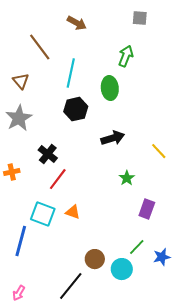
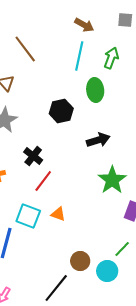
brown arrow: (77, 23) -> (84, 25), moved
cyan line: (71, 73) -> (79, 56), moved
green star: (127, 178) -> (112, 180), size x1.8

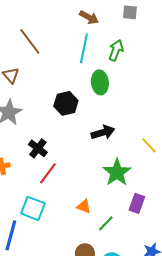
orange triangle: (58, 214) -> (84, 206), moved
green line: (122, 249) -> (106, 223), moved

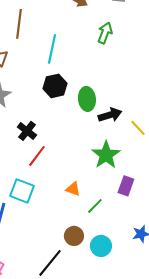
brown line: (30, 41) -> (19, 24), turned 44
cyan line: (84, 48) -> (52, 49), moved
green ellipse: (100, 82) -> (87, 99), moved
black arrow: (103, 132) -> (110, 115), moved

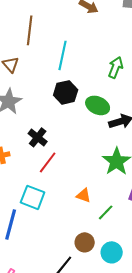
green arrow: (105, 33) -> (116, 67), moved
green ellipse: (87, 99) -> (98, 105), turned -60

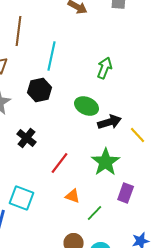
black hexagon: (66, 92) -> (40, 90), moved
red line: (48, 162) -> (60, 163), moved

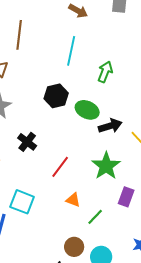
cyan line: (52, 56) -> (71, 51), moved
black hexagon: (40, 90) -> (56, 96), moved

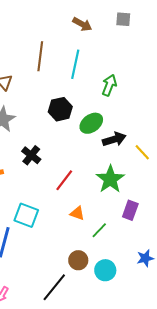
brown line: (19, 35) -> (40, 56), moved
green ellipse: (87, 110) -> (91, 123), turned -60

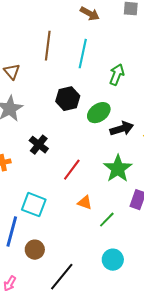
brown circle: (78, 260) -> (35, 250), moved

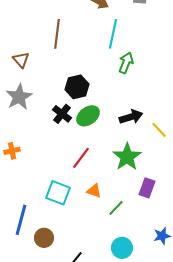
cyan line: (83, 54) -> (113, 34), moved
green ellipse: (99, 113) -> (88, 116), moved
black cross: (39, 145) -> (62, 114), moved
cyan square: (34, 205) -> (58, 193), moved

